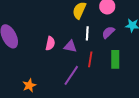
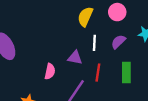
pink semicircle: (50, 43) -> (50, 71), moved

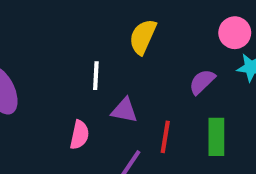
pink circle: (117, 12) -> (235, 33), moved
white line: (94, 43) -> (96, 76), moved

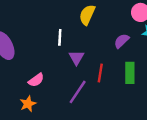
purple triangle: (124, 110) -> (76, 58), turned 49
pink semicircle: (79, 135) -> (36, 80), moved, turned 42

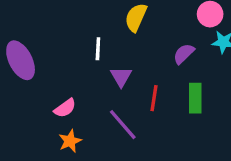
purple line: (78, 92) -> (123, 125), turned -75
orange star: (28, 104) -> (70, 141), moved

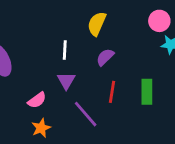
purple semicircle: (184, 54) -> (105, 57), moved
purple triangle: (121, 77) -> (66, 81), moved

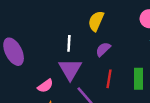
purple triangle: (66, 81) -> (70, 69), size x1.5

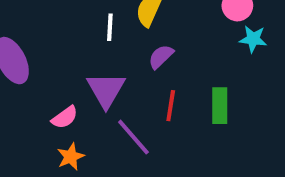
white line: (69, 43) -> (110, 27), moved

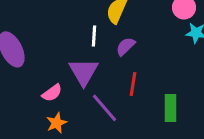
white line: (110, 27) -> (94, 36), moved
green rectangle: (220, 106) -> (171, 108), moved

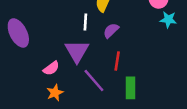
green rectangle: (171, 108) -> (130, 88), moved

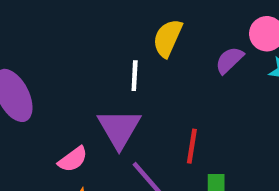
purple semicircle: (111, 31) -> (229, 60), moved

